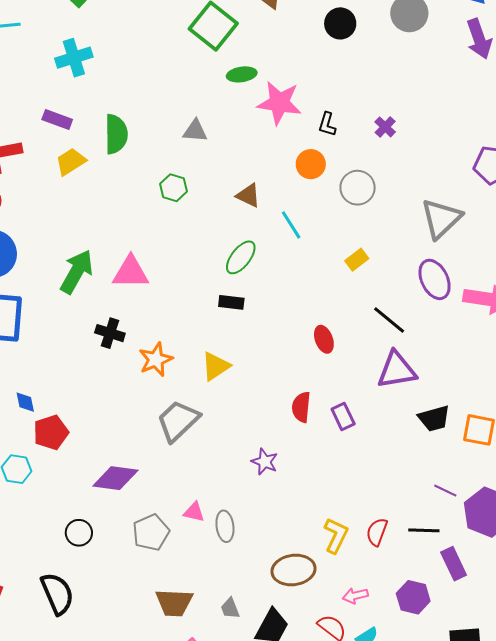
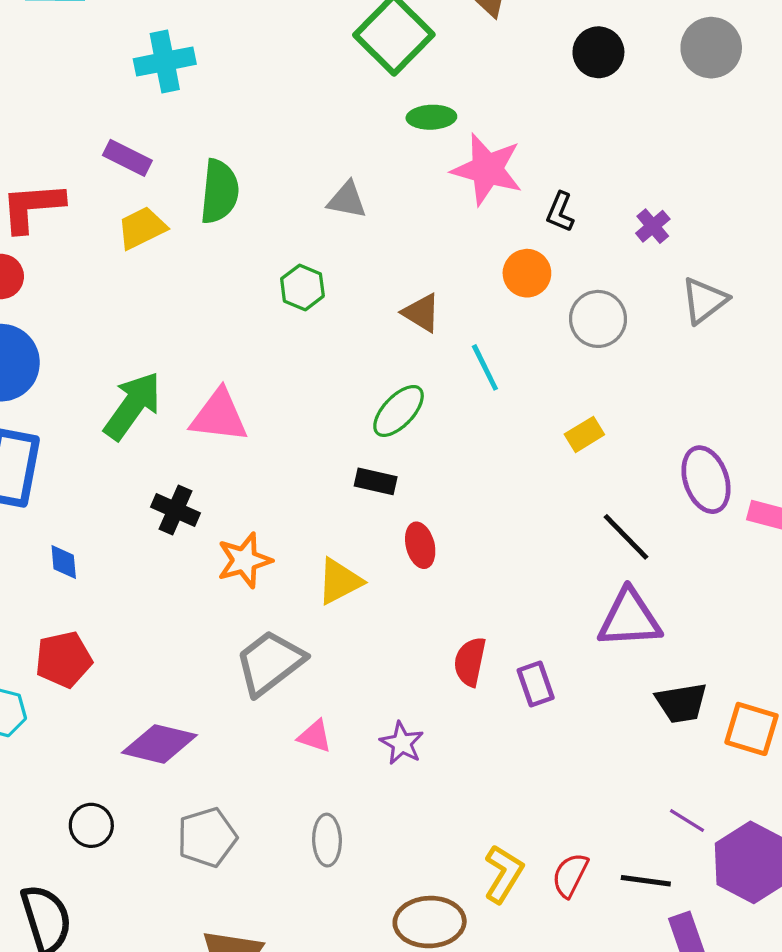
gray triangle: (441, 219) -> (704, 301), moved, size x0.7
red ellipse: (324, 339) -> (420, 545), moved
blue diamond: (25, 402) -> (64, 562), moved
pink triangle: (194, 512) -> (315, 736), moved

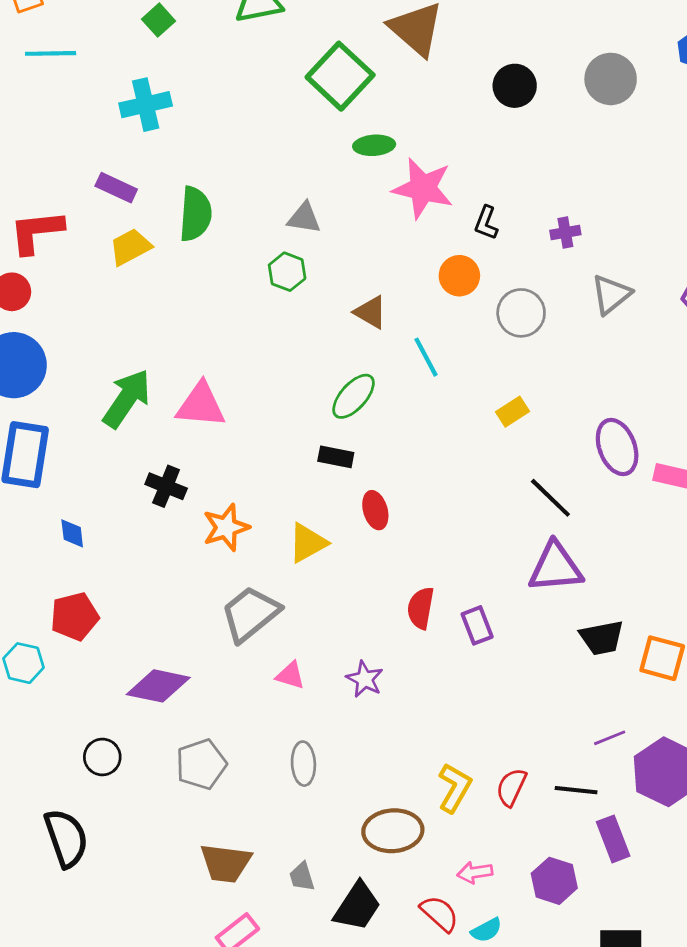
purple cross: (653, 226) -> (565, 232), turned 32
green hexagon: (302, 287) -> (287, 272), moved
purple line: (687, 821) -> (610, 738), turned -52

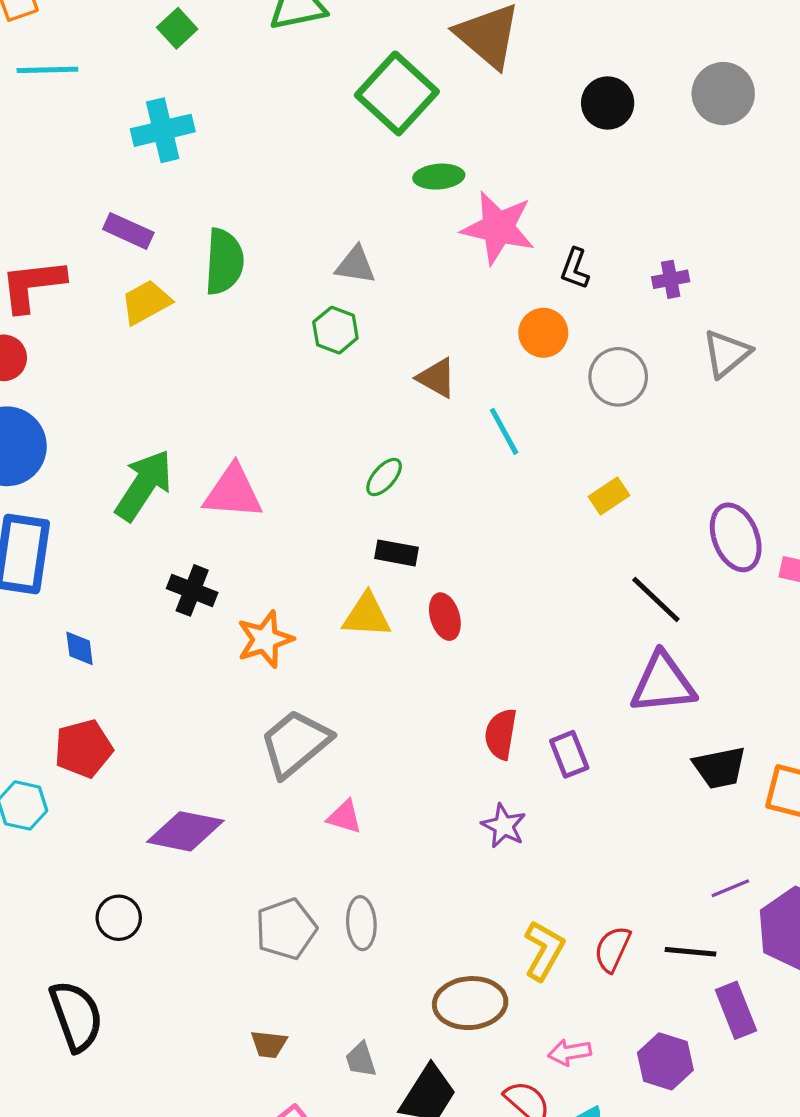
green ellipse: (354, 396) -> (384, 477), moved, size x0.7
yellow triangle: (308, 543) -> (367, 616), moved, turned 33
purple star: (365, 679) -> (504, 826), moved
gray pentagon: (201, 764) -> (286, 929), moved
brown trapezoid: (226, 863) -> (269, 1044), size x0.6

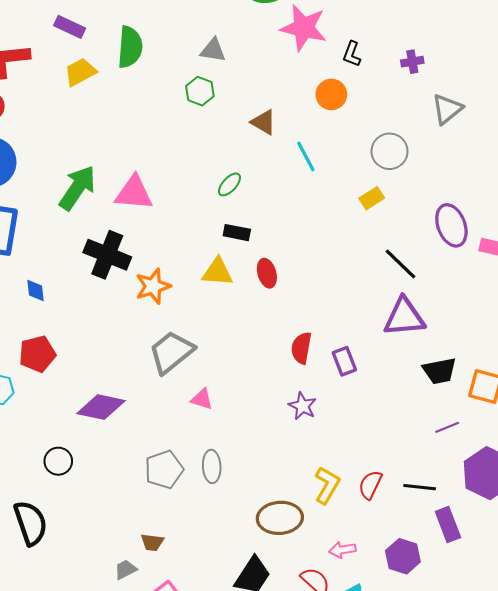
gray circle: (618, 377) -> (390, 151), moved
black cross: (192, 590) -> (107, 255), size x1.5
purple line: (730, 888) -> (447, 427), moved
gray trapezoid: (361, 1060) -> (126, 569), moved, turned 80

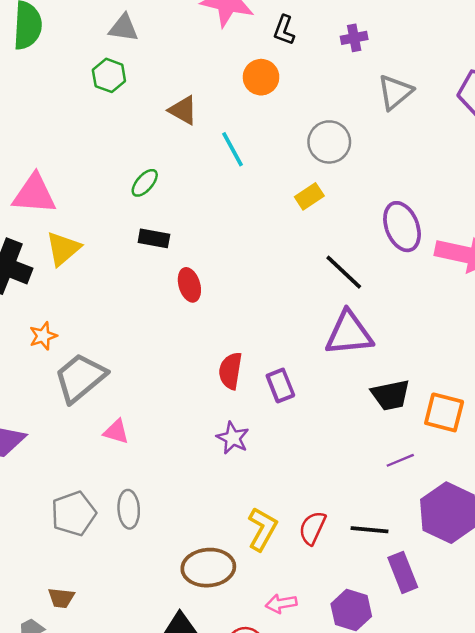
yellow triangle: (217, 272) -> (63, 249), moved, turned -44
orange star: (153, 286) -> (43, 336), moved, size x0.7

